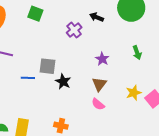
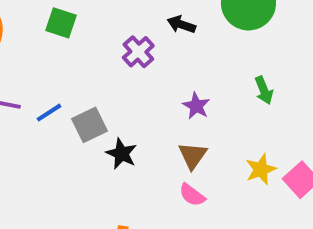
gray square: (48, 66) -> (89, 125), turned -30
blue line: (28, 78) -> (49, 113), moved, turned -32

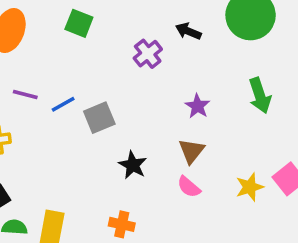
green arrow: (264, 90) -> (260, 96), size x1.4
black star: (121, 154) -> (133, 165), moved
yellow star: (261, 169) -> (250, 187), moved

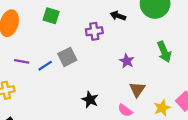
purple cross: (148, 54) -> (94, 31), turned 35
gray square: (99, 118) -> (67, 57), moved
brown triangle: (191, 151) -> (137, 89), moved

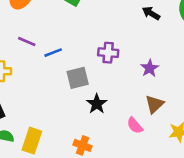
purple cross: (94, 31) -> (108, 53), moved
gray square: (67, 57) -> (78, 78), moved

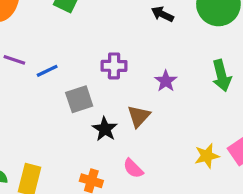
brown triangle: (154, 104) -> (139, 116), moved
pink semicircle: (135, 125) -> (133, 168), moved

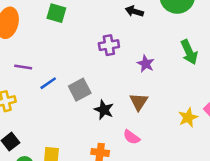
purple cross: (114, 66) -> (109, 45), moved
blue line: (47, 71) -> (48, 83), moved
brown triangle: (139, 116) -> (139, 102), moved

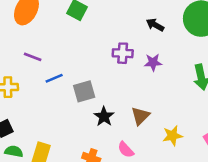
purple star: (146, 64) -> (153, 62), moved, turned 30
yellow star: (188, 117) -> (172, 136), moved

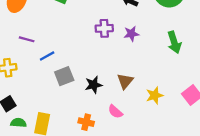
gray square: (84, 91) -> (64, 76), moved
black star: (104, 117) -> (94, 85), turned 30

